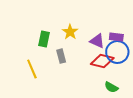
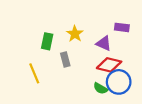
purple rectangle: (116, 37) -> (122, 27), moved
blue circle: (117, 52) -> (119, 82), moved
green semicircle: (111, 87) -> (100, 88), moved

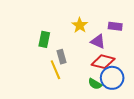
yellow star: (75, 34) -> (80, 25), moved
yellow line: (34, 73) -> (55, 70), moved

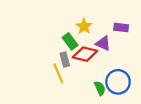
green rectangle: (44, 39) -> (70, 41), moved, turned -49
red diamond: (103, 62) -> (85, 54), moved
green semicircle: (95, 84) -> (100, 88), turned -144

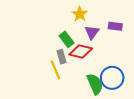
yellow star: (84, 26) -> (80, 14), moved
purple triangle: (103, 43) -> (92, 32), moved, turned 42
green semicircle: (100, 88) -> (95, 84), size x1.5

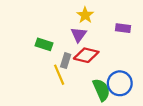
purple triangle: (92, 32) -> (79, 35), moved
green rectangle: (67, 39) -> (44, 44), moved, turned -35
gray rectangle: (62, 57) -> (66, 61), turned 32

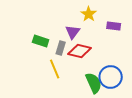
yellow star: (85, 15) -> (89, 14), moved
gray rectangle: (66, 61) -> (61, 48), moved

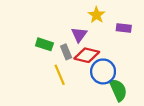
gray rectangle: (61, 48) -> (66, 52), turned -40
blue circle: (111, 77) -> (103, 71), moved
green semicircle: (94, 83) -> (118, 90), moved

